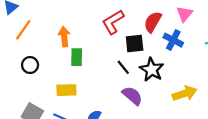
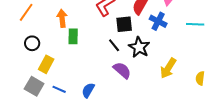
yellow rectangle: (66, 90) -> (46, 64), moved, turned -60
yellow arrow: (185, 93) -> (168, 68), turned 140

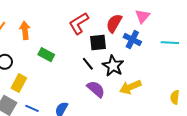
orange arrow: (62, 18) -> (25, 30), moved
green rectangle: (73, 36) -> (46, 55), turned -63
yellow arrow: (168, 68) -> (130, 87), moved, turned 35

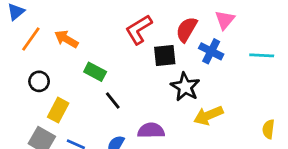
orange arrow: (25, 30) -> (66, 39), turned -54
black line: (88, 64) -> (113, 100), moved
purple semicircle: (96, 89) -> (151, 131), moved, turned -42

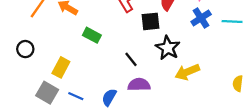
blue cross: (211, 51) -> (201, 18), moved, turned 30
black circle: (39, 81) -> (25, 49), moved
black line: (113, 100) -> (131, 59), moved

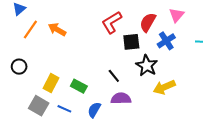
blue cross: (201, 18) -> (166, 41), moved
green rectangle: (92, 35) -> (79, 86), moved

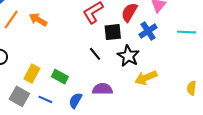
black line: (114, 76) -> (95, 54), moved

